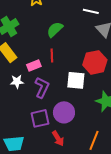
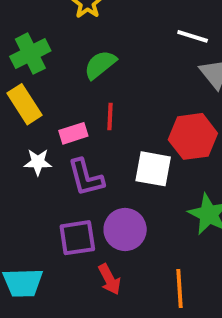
green semicircle: (55, 29) -> (100, 65), moved
purple L-shape: (42, 87) -> (86, 177), turned 135
orange line: (94, 140) -> (180, 289), turned -30

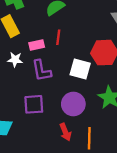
purple circle: (125, 229) -> (73, 104), moved
red arrow: (110, 279) -> (65, 132), moved

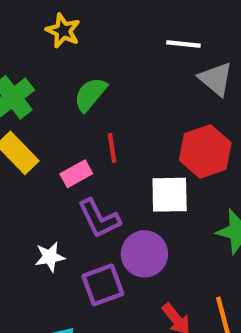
white star: (15, 60) -> (50, 257), moved
purple circle: (73, 104) -> (144, 254), moved

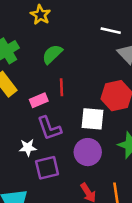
purple circle: (144, 254) -> (88, 152), moved
white star: (50, 257) -> (28, 148), moved

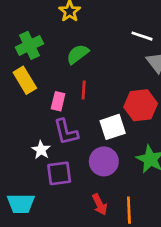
pink rectangle: (39, 100) -> (58, 101), turned -60
white square: (92, 119) -> (113, 127), turned -30
white star: (28, 148) -> (41, 150), turned 30

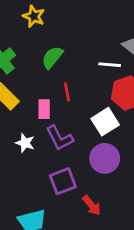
white line: (142, 36) -> (110, 65), moved
white star: (41, 150) -> (25, 143), moved
red arrow: (100, 205) -> (92, 205), moved

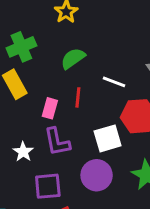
white line: (110, 65) -> (114, 82), moved
white star: (25, 143) -> (23, 152), moved

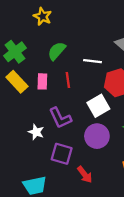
pink rectangle: (50, 108) -> (42, 81), moved
purple square: (48, 186) -> (62, 154), turned 35

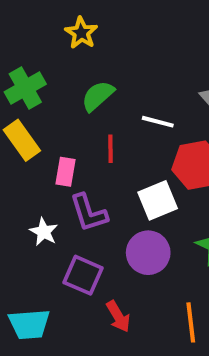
pink rectangle: (42, 81) -> (65, 172), moved

